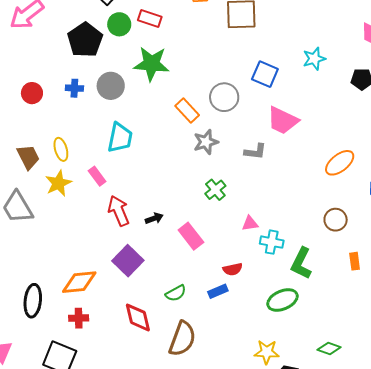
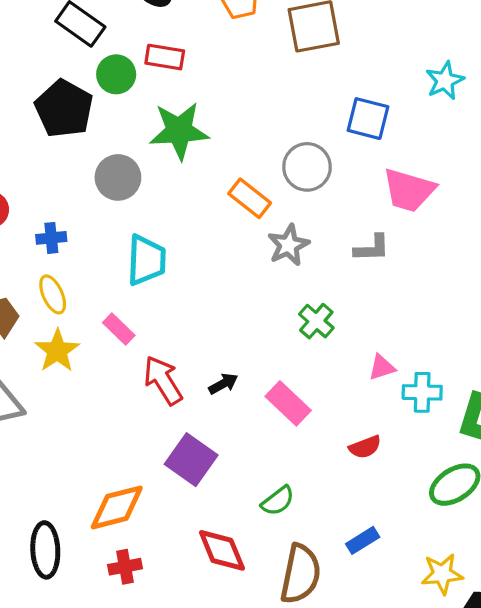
blue cross: (74, 88) -> (51, 238), moved
blue rectangle: (218, 291) -> (363, 540), moved

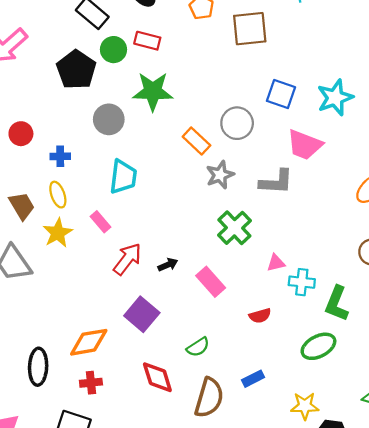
cyan star: (445, 81) -> (335, 98), moved, size x1.4
gray L-shape: (372, 248) -> (276, 182), size x1.4
green cross: (316, 321) -> (234, 228), size x1.4
red arrow: (163, 380) -> (127, 259), turned 64

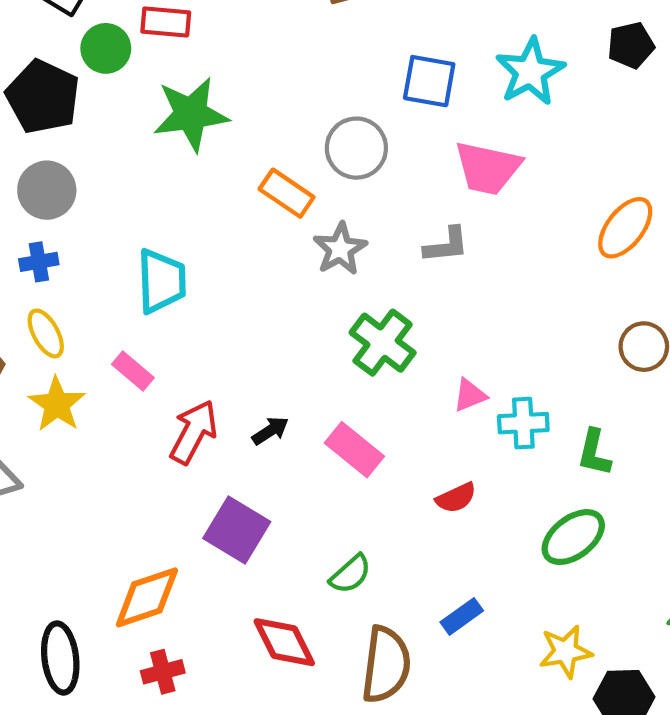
gray circle: (109, 119) -> (47, 190), moved
gray L-shape: (276, 182) -> (446, 245), size x0.7
green L-shape: (337, 304) -> (594, 453), size x0.7

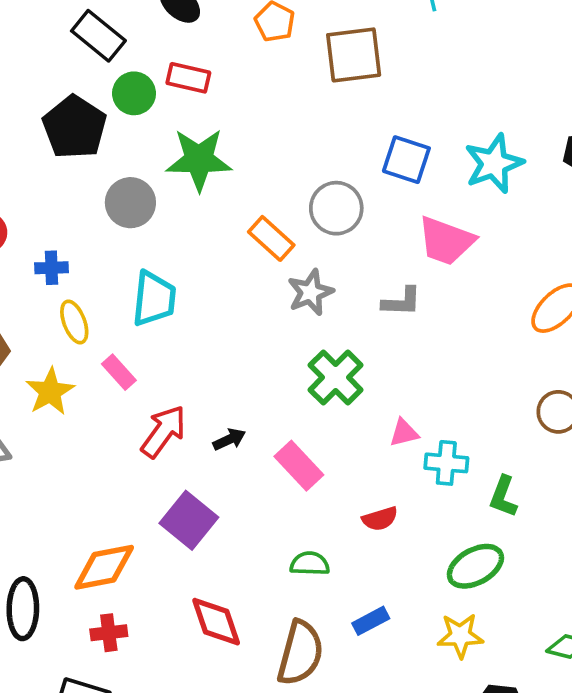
gray circle: (47, 190) -> (130, 203), moved
yellow ellipse: (46, 333) -> (74, 322), moved
green semicircle: (350, 574) -> (310, 564), moved, turned -144
yellow star: (566, 651) -> (460, 636), moved

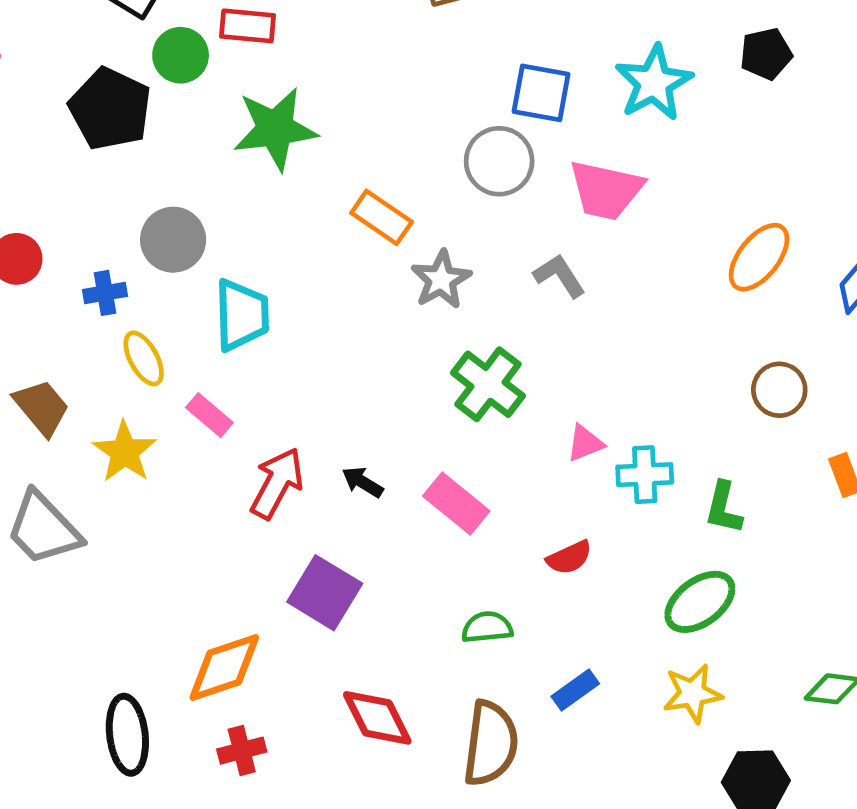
gray circle: (130, 203) -> (173, 240), moved
gray circle: (336, 208) -> (499, 161), moved
gray L-shape: (402, 302) -> (560, 276), turned -117
black arrow: (229, 439) -> (363, 482), turned -116

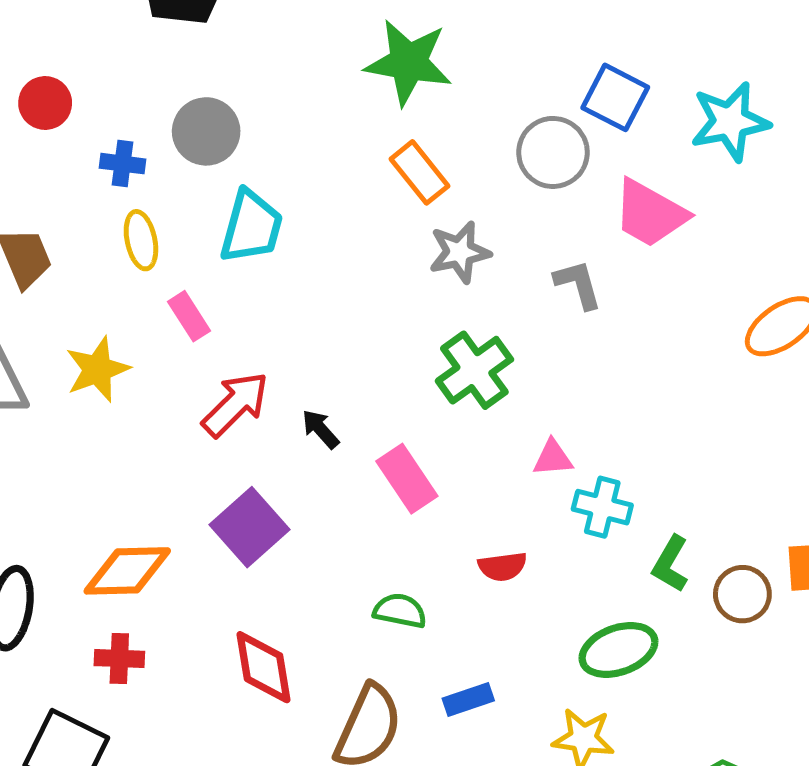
green star: (275, 129) -> (408, 62), moved
brown circle: (779, 390) -> (742, 594), moved
yellow star: (125, 452) -> (97, 369), moved

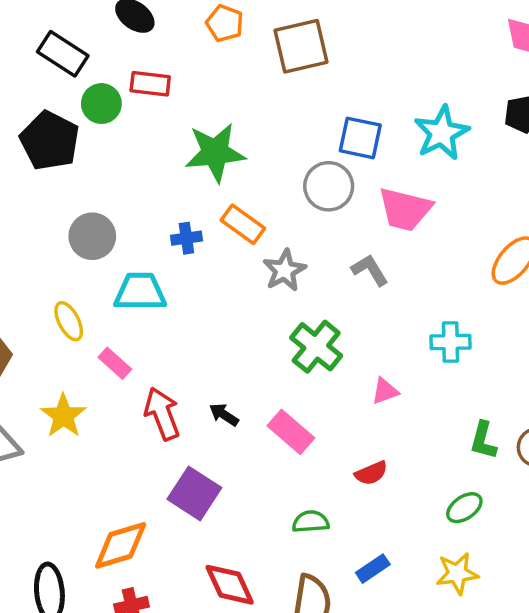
blue cross: (123, 164) -> (186, 238), moved
cyan trapezoid: (251, 227) -> (140, 292), turned -90
red arrow: (235, 404) -> (162, 414), turned -51
cyan cross: (602, 507) -> (451, 342), moved
green ellipse: (618, 650) -> (464, 508), size x0.7

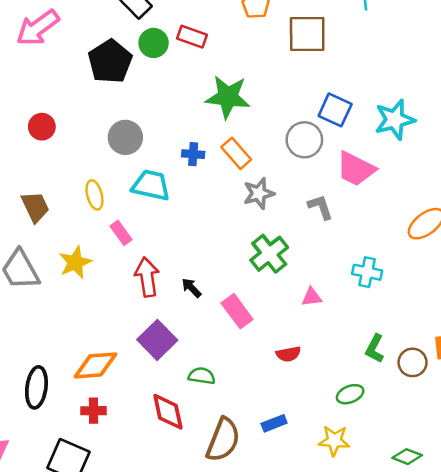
green semicircle: (311, 522) -> (202, 376), moved

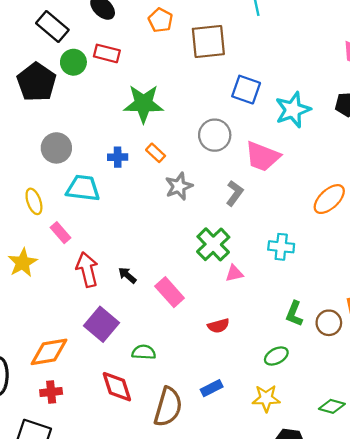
blue square: (335, 110) -> (246, 90), moved
orange rectangle: (236, 153) -> (156, 153), size x0.7
gray L-shape: (320, 207) -> (235, 193), turned 60
green cross: (269, 254) -> (213, 244), moved

